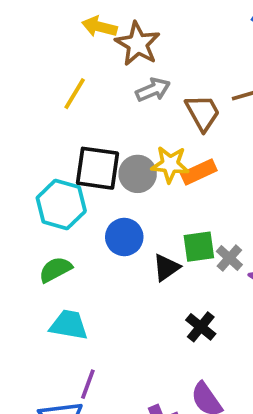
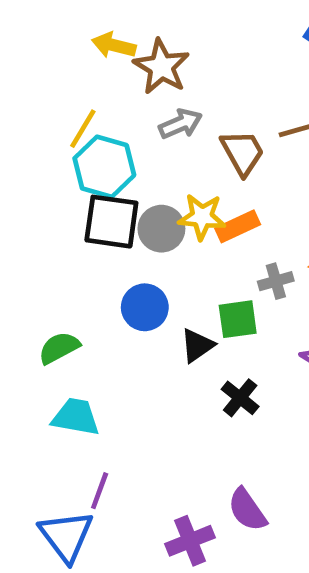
cyan hexagon: (61, 204) -> (104, 167), moved
gray cross: (229, 258) -> (276, 281), moved, turned 32
black cross: (201, 327) -> (240, 398), moved

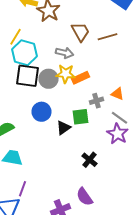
gray arrow: (181, 124) -> (64, 53), moved, turned 36
brown trapezoid: (242, 152) -> (80, 32), moved
black cross: (240, 398) -> (90, 160), moved

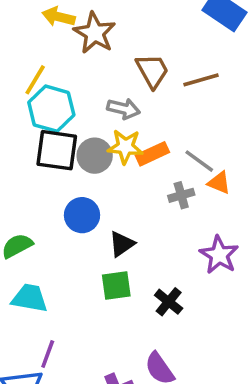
green square: (80, 117) -> (116, 286), moved
gray line: (120, 118) -> (199, 161), moved

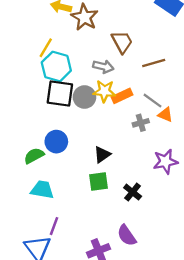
brown line: (201, 80) -> (154, 63), moved
blue circle: (82, 215) -> (56, 142), moved
purple star: (219, 255) -> (165, 162), turned 30

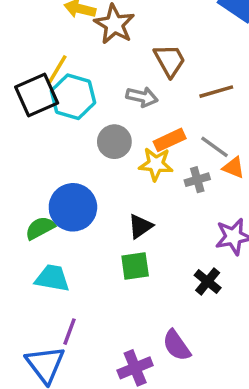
yellow star: (104, 91) -> (156, 164), moved
black square: (60, 93) -> (37, 95), moved, turned -32
blue circle: (56, 142) -> (73, 207), size x1.4
black cross: (133, 192) -> (208, 282), moved

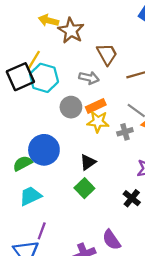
orange rectangle: (170, 140) -> (96, 106), moved
green square: (135, 266) -> (84, 188), turned -36
cyan trapezoid: (52, 278) -> (30, 196), turned -35

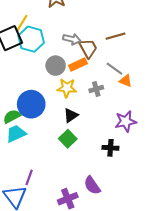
brown trapezoid: (107, 54) -> (88, 48), moved
yellow star: (98, 122) -> (67, 88), moved
gray cross: (125, 132) -> (96, 89), moved
cyan trapezoid: (30, 196) -> (16, 134), moved
black cross: (132, 198) -> (110, 148), turned -35

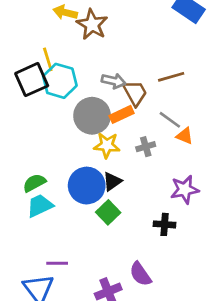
yellow line: (22, 23) -> (48, 59), turned -48
gray circle: (56, 66) -> (92, 116), size x1.4
blue circle: (31, 104) -> (87, 186), moved
purple line: (29, 177) -> (57, 263), turned 70

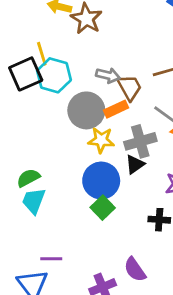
gray cross: (146, 147) -> (140, 141), size x1.6
black triangle: (112, 181) -> (135, 164), moved
blue circle: (87, 186) -> (101, 181), moved
cyan trapezoid: (40, 206) -> (34, 201), turned -44

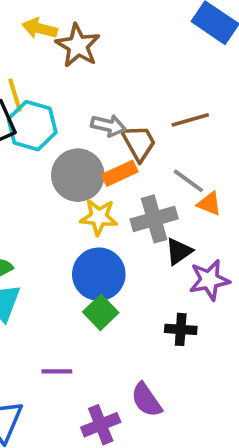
black triangle: (135, 164) -> (179, 251), moved
purple line: (51, 259) -> (57, 371), moved

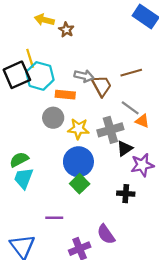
brown star: (78, 46) -> (66, 30), size x0.6
orange rectangle: (120, 173) -> (65, 95), moved, turned 30
gray circle: (78, 175) -> (53, 118), moved, size x0.7

